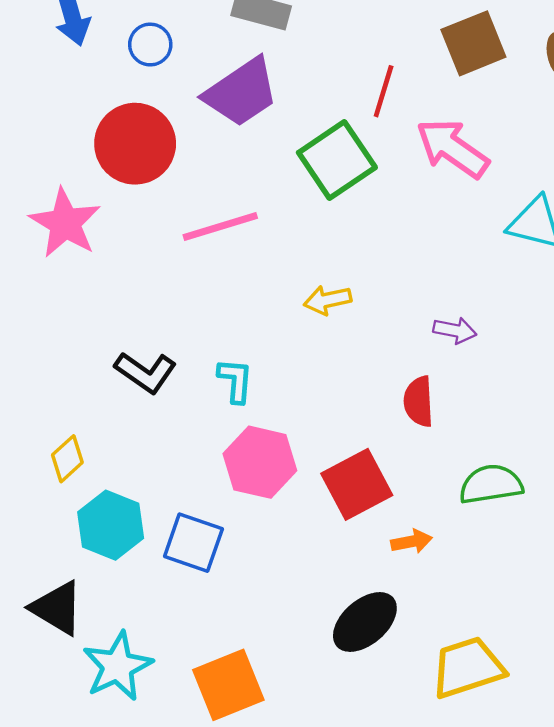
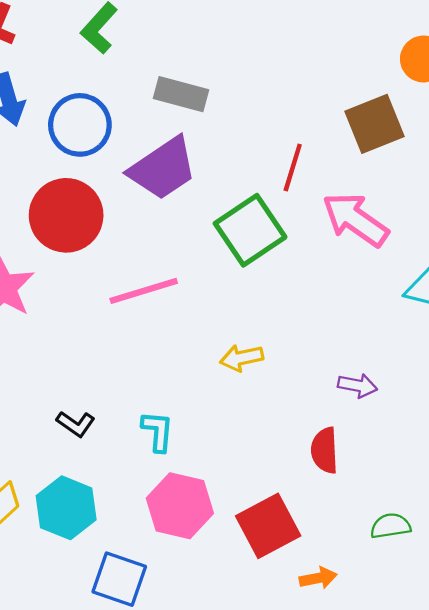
blue circle: (150, 45) -> (80, 125), size x1.6
black L-shape: (146, 372) -> (76, 424), size x0.7
green semicircle: (491, 484) -> (390, 526), size x0.7
cyan hexagon: (111, 525) -> (66, 508), moved

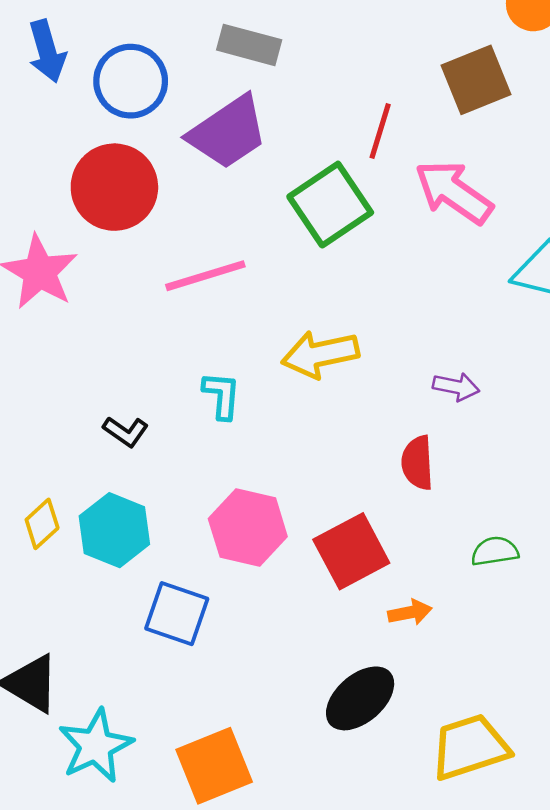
yellow arrow: (242, 358) -> (320, 354), size x1.5
cyan L-shape: (158, 431) -> (222, 395), moved

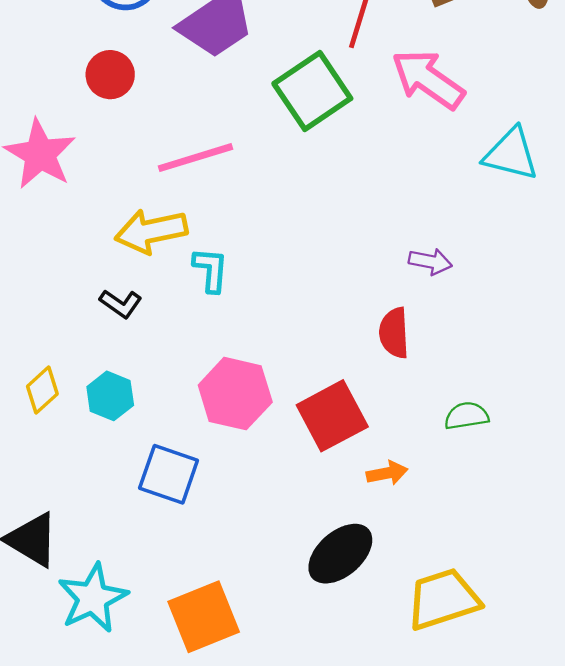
red circle: (114, 187) -> (110, 75), size x0.6
yellow arrow: (320, 354) -> (151, 231), moved
cyan hexagon: (114, 530) -> (110, 396), size x0.7

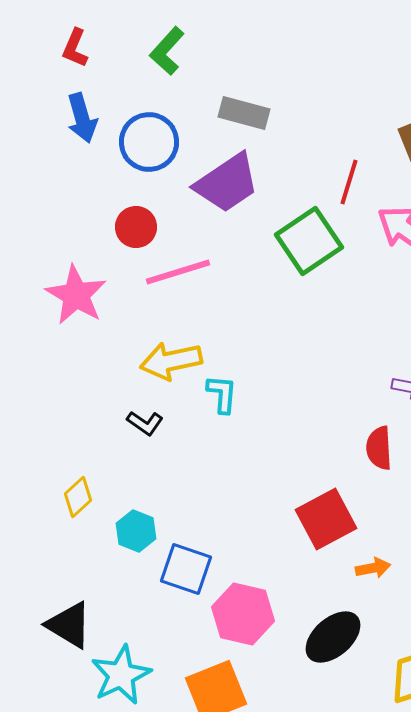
pink line: (195, 158) -> (178, 272), moved
pink hexagon: (235, 394) -> (243, 614), moved
cyan hexagon: (110, 396) -> (136, 531), moved

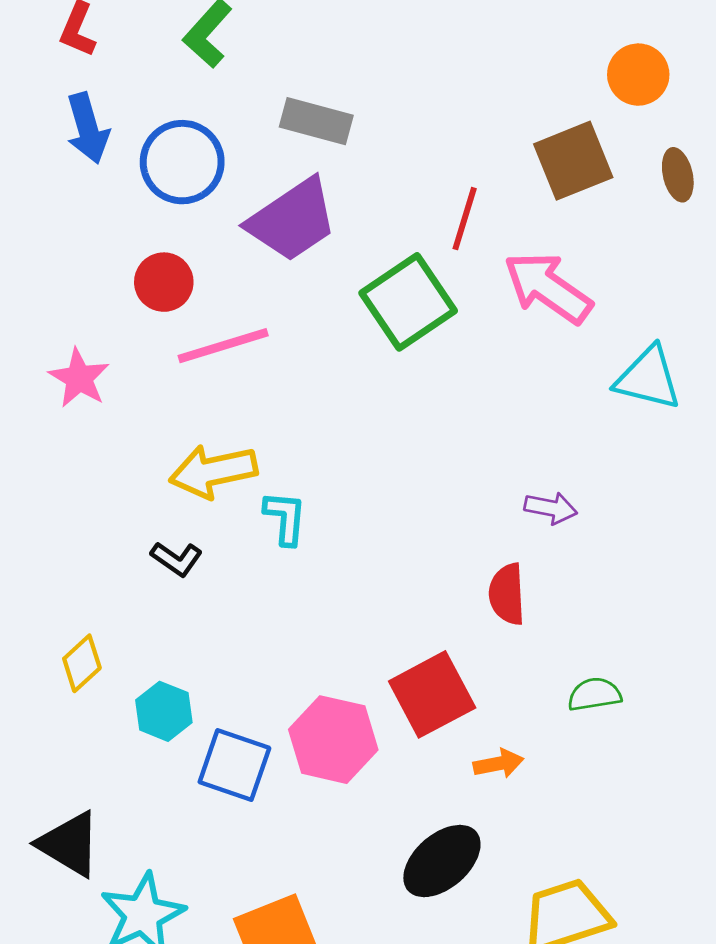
pink star: (76, 295) -> (79, 378), size x0.7
pink hexagon: (243, 614) -> (333, 740), moved

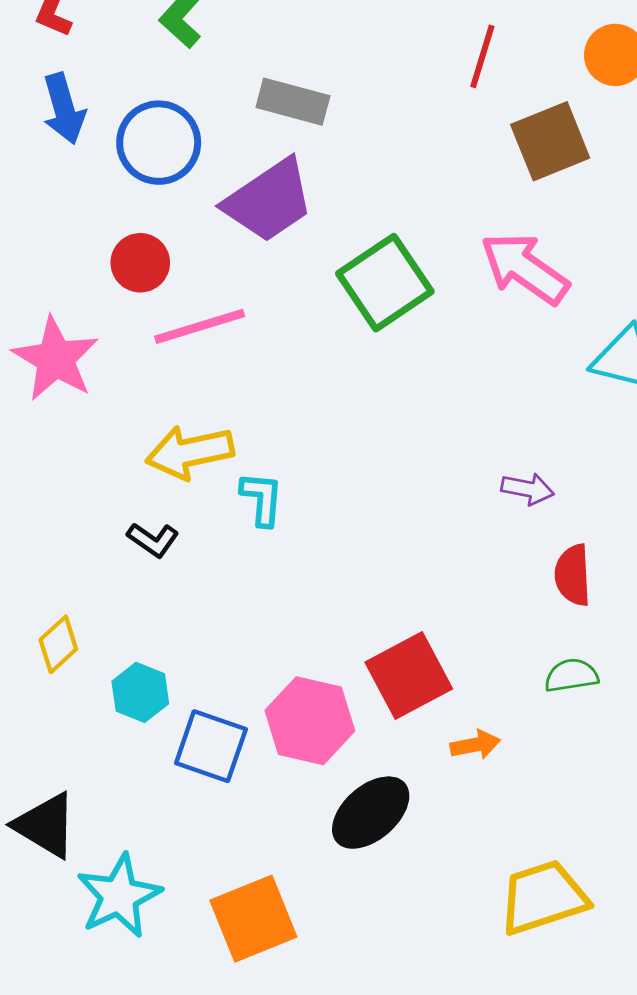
red line: (465, 219) -> (482, 56), moved
pink star: (79, 378) -> (55, 359), size x1.4
red semicircle: (507, 594) -> (573, 575), moved
black ellipse: (442, 861) -> (371, 813), moved

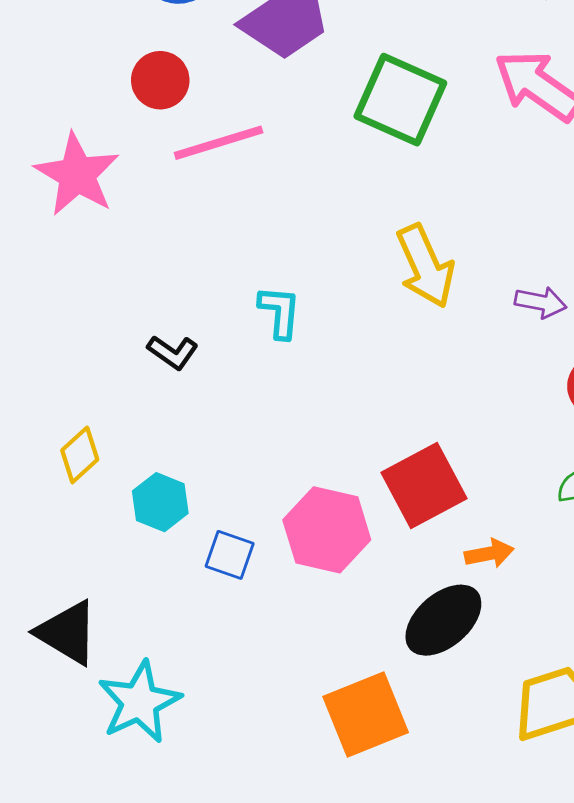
green square: (385, 283) -> (400, 100), turned -32
yellow arrow: (190, 452) -> (425, 266), moved, turned -102
blue square: (211, 746) -> (230, 555), size x0.7
black ellipse: (371, 813) -> (443, 620), moved
orange square: (253, 919) -> (366, 715), moved

